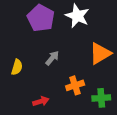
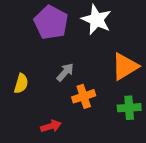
orange cross: (75, 85) -> (84, 96), moved
green cross: (101, 98) -> (129, 108), moved

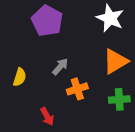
white star: (96, 20) -> (110, 18), moved
red arrow: (51, 126) -> (47, 116), turned 78

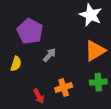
purple pentagon: (47, 21) -> (30, 31), moved
orange cross: (77, 89) -> (64, 87), moved

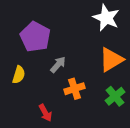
green cross: (98, 82) -> (115, 96), turned -35
orange cross: (64, 87) -> (75, 89), moved

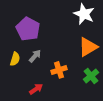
gray arrow: (58, 65) -> (35, 56), moved
red arrow: (45, 113) -> (36, 89), turned -96

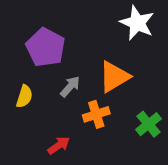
orange triangle: (88, 47) -> (114, 77), moved
gray arrow: (35, 56) -> (70, 87), moved

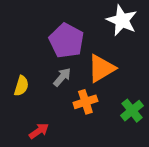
purple pentagon: (46, 47) -> (66, 41), moved
red arrow: (59, 145) -> (39, 131), moved

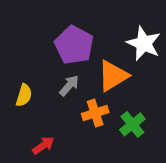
white star: (122, 20) -> (144, 43), moved
green cross: (132, 111) -> (132, 124), moved

